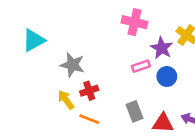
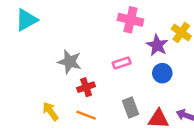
cyan triangle: (34, 40) -> (26, 20), moved
pink rectangle: (141, 66) -> (122, 63), moved
yellow arrow: (66, 100) -> (50, 111), moved

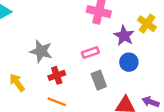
gray rectangle: (131, 107) -> (99, 80), moved
yellow arrow: (50, 111) -> (17, 83), moved

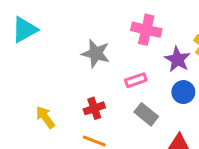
gray star: (41, 51) -> (96, 53), moved
gray rectangle: (99, 80) -> (146, 114), turned -30

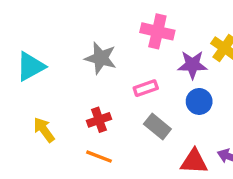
cyan triangle: (25, 30) -> (31, 66), moved
purple star: (177, 59) -> (192, 65), turned -30

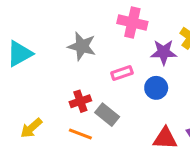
blue circle: (199, 101) -> (156, 88), moved
gray rectangle: (157, 127) -> (107, 115), moved
yellow arrow: (44, 130) -> (31, 128), moved, turned -95

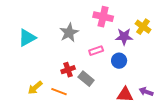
gray star: (82, 46) -> (69, 33), turned 30
orange line: (80, 134) -> (59, 92), moved

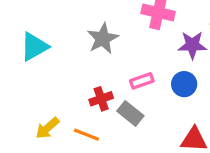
pink rectangle: (96, 51) -> (142, 81), moved

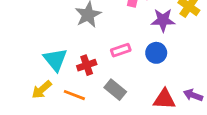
cyan triangle: (34, 47) -> (55, 60), moved, turned -40
gray rectangle: (130, 113) -> (115, 90), moved

